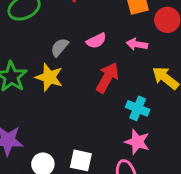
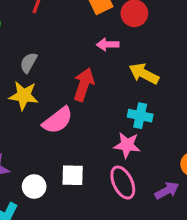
pink semicircle: (96, 41) -> (58, 120), moved, size x1.5
cyan cross: (138, 108) -> (140, 116), moved

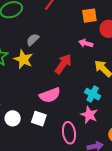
pink semicircle: (58, 120) -> (50, 95), moved
pink star: (127, 145) -> (89, 115), moved

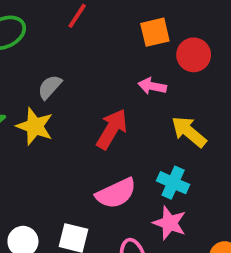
pink semicircle: (50, 95) -> (116, 193), moved

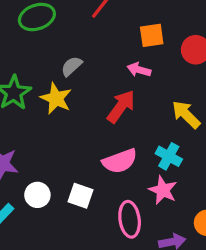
orange square: (155, 32) -> (152, 35), moved
pink arrow: (152, 86) -> (139, 70), moved

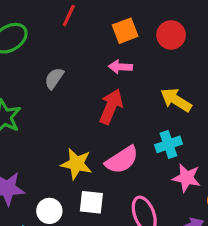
yellow star: (56, 98) -> (76, 164), moved
cyan cross: (169, 156) -> (168, 144), turned -35
pink star: (163, 190) -> (186, 178), moved

